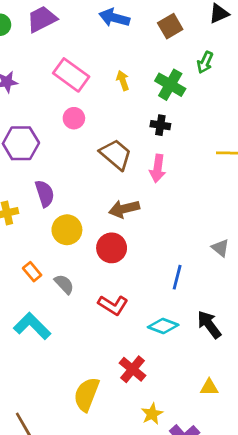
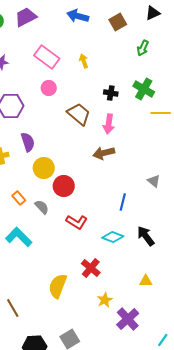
green cross: (170, 85) -> (144, 89), moved
brown arrow: (124, 209) -> (104, 153), moved
red circle: (112, 248) -> (64, 186), moved

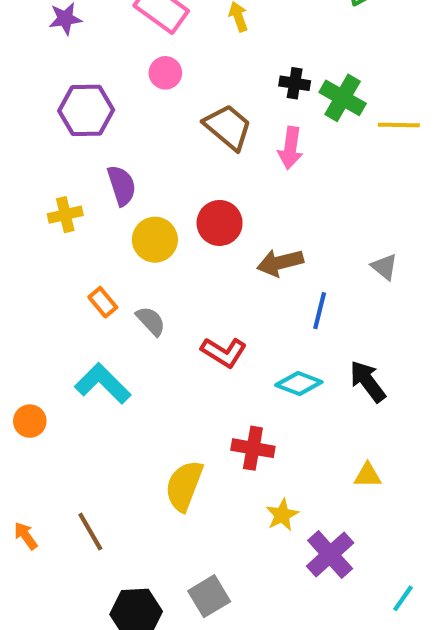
green cross: (144, 89) -> (343, 98), moved
brown arrow: (104, 153) -> (280, 263), moved
red circle: (64, 186) -> (220, 223), moved
red cross: (91, 268) -> (253, 448), turned -30

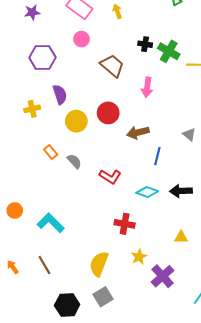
pink arrow: (290, 148) -> (147, 87), moved
black arrow: (368, 381) -> (181, 191), turned -55
cyan L-shape: (103, 384) -> (51, 223), moved
yellow semicircle: (184, 486) -> (99, 264), moved

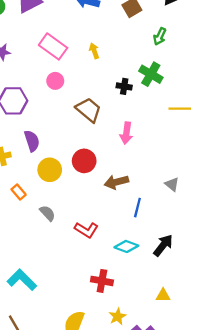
green cross: (169, 51) -> (151, 74), moved
orange rectangle: (51, 152) -> (19, 192), moved
black arrow: (181, 191) -> (163, 245), turned 130

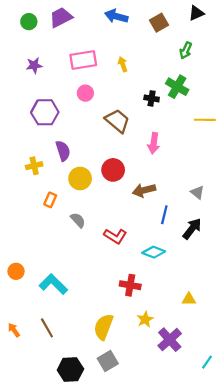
pink rectangle: (53, 46) -> (83, 60), turned -45
orange rectangle: (19, 192) -> (50, 200), turned 64
black arrow: (163, 245) -> (192, 229), moved

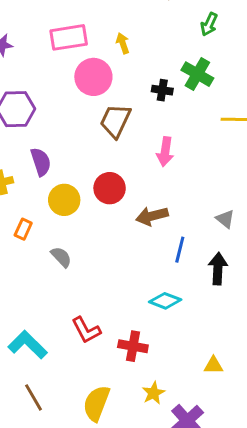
pink circle: (85, 93) -> (93, 77), moved, size x1.6
brown trapezoid: (117, 121) -> (115, 121), turned -105
black arrow: (192, 229) -> (218, 269), turned -35
red L-shape: (115, 236) -> (86, 330), moved, turned 30
brown line: (47, 328) -> (33, 397), moved

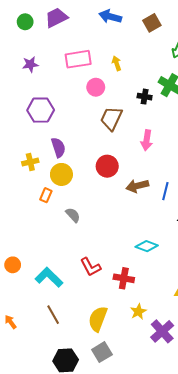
pink circle: (93, 77) -> (96, 87), size x0.7
yellow circle: (64, 200) -> (61, 174), moved
blue line: (180, 250) -> (165, 191), moved

